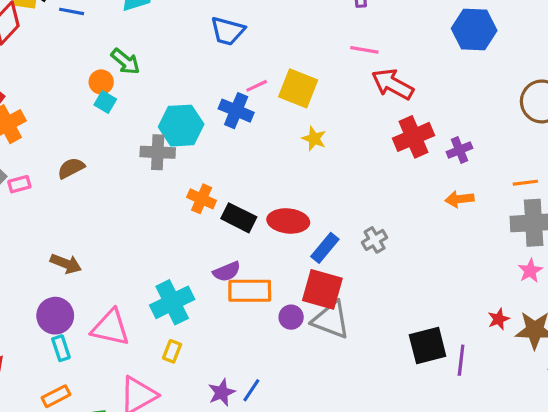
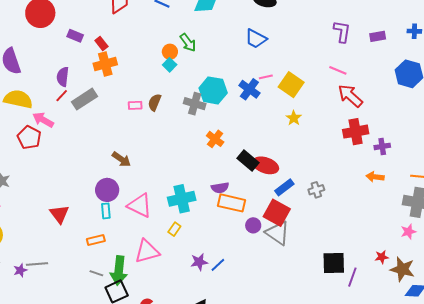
brown semicircle: (71, 168) -> (155, 102), moved, turned -54
pink rectangle: (19, 184) -> (135, 105), moved
black rectangle: (239, 218) -> (248, 160), moved

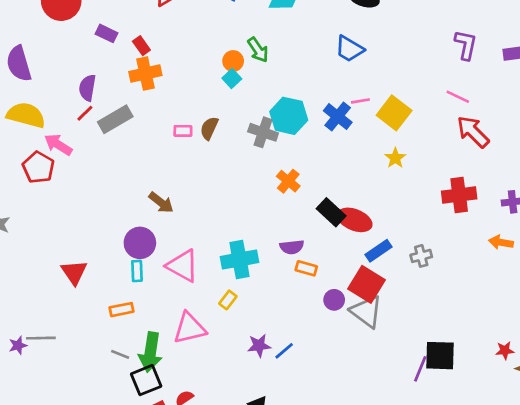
red cross: (356, 132) -> (459, 195), moved
orange rectangle: (231, 203) -> (306, 268), size x0.6
purple line: (352, 277) -> (420, 369), moved

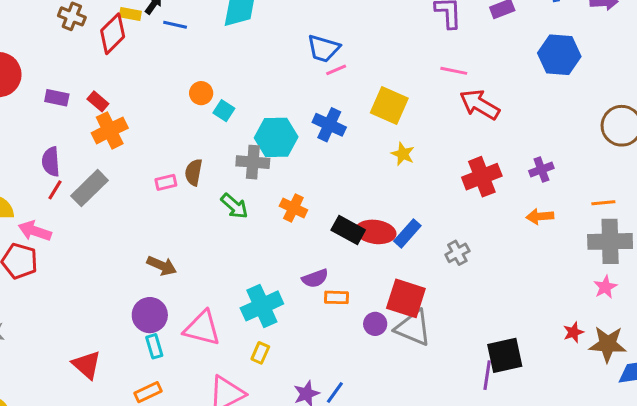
green arrow: (258, 50) -> (234, 206), moved
cyan square: (232, 79) -> (224, 111), moved
pink line: (360, 101) -> (336, 70), moved
blue rectangle: (378, 251) -> (407, 233), moved

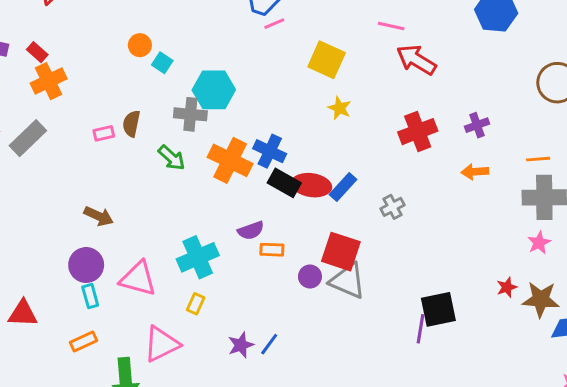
blue cross: (329, 125) -> (270, 151), moved
orange cross: (293, 208) -> (230, 160), size x1.6
red triangle: (87, 365) -> (23, 314), turned -40

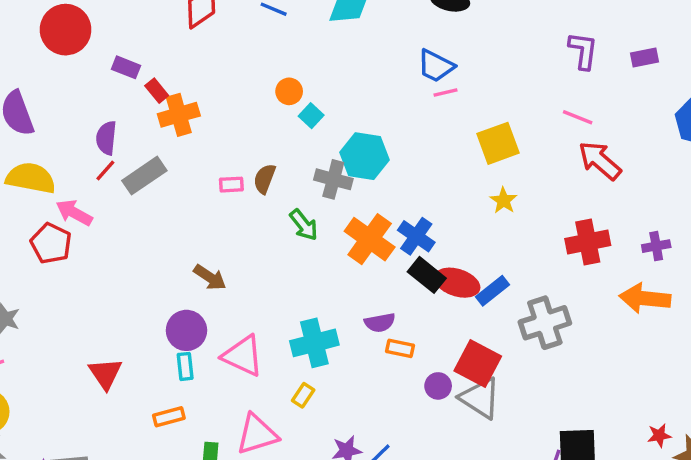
red rectangle: (37, 52) -> (157, 91), moved
yellow square: (327, 60) -> (498, 143), turned 36
orange arrow: (475, 172) -> (645, 298), size x1.6
gray cross: (392, 207) -> (545, 323), size x1.8
red triangle: (23, 314) -> (105, 373), turned 44

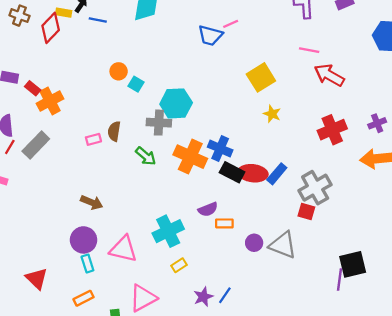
pink line: (446, 92) -> (231, 24), moved
red square: (478, 363) -> (306, 211), moved, size x0.6
yellow rectangle: (303, 395) -> (179, 265), moved, turned 35

